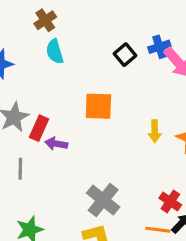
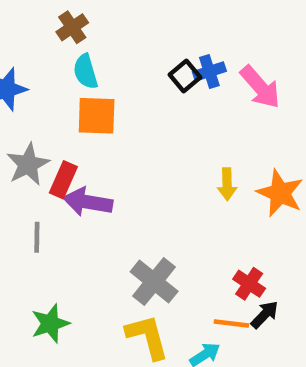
blue cross: (159, 47) -> (209, 72), moved
orange square: (98, 106) -> (97, 116), moved
purple arrow: (56, 144) -> (88, 202), size x1.5

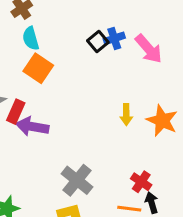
orange square: (97, 116) -> (38, 68), turned 32
black arrow: (265, 315) -> (152, 203), turned -60

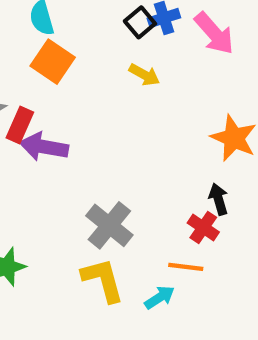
yellow arrow: (126, 115) -> (144, 75), moved, turned -60
black arrow: (152, 203) -> (219, 199), moved

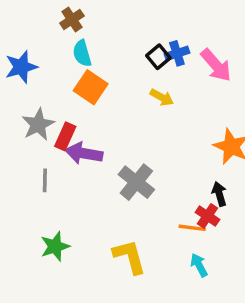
gray cross: (109, 225) -> (136, 182), moved
orange line: (186, 267) -> (192, 228), moved
cyan arrow: (160, 297) -> (199, 265), moved, turned -85

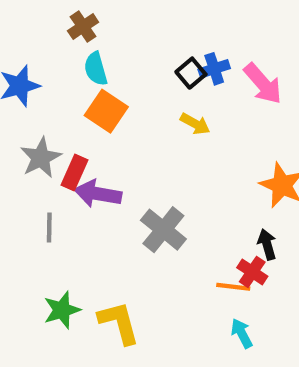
yellow L-shape: (130, 257) -> (119, 323), moved

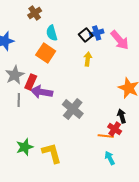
cyan semicircle: (96, 69) -> (52, 33), moved
yellow arrow: (195, 124) -> (88, 59), turned -112
gray line: (49, 228) -> (19, 100), moved

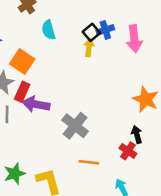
pink arrow: (120, 40) -> (134, 39), turned 35
orange square: (46, 53) -> (22, 61), moved
yellow arrow: (88, 59) -> (89, 48), moved
orange line: (106, 136) -> (89, 162), moved

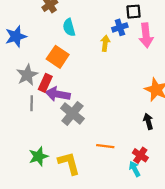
black square: (91, 32) -> (134, 12), moved, turned 35
orange square: (22, 61) -> (58, 57), moved
gray cross: (75, 126) -> (72, 113), moved
red cross: (128, 151) -> (140, 155), moved

